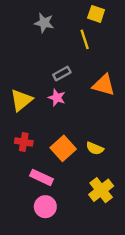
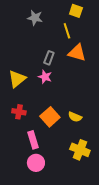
gray rectangle: (62, 74) -> (49, 58), turned -40
orange triangle: (104, 85) -> (77, 53), moved
pink rectangle: (42, 177) -> (33, 140), turned 48
yellow cross: (101, 190) -> (80, 150), turned -30

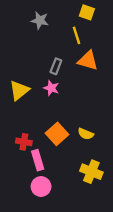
red cross: (19, 112) -> (24, 142), moved

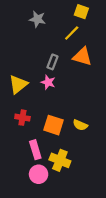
yellow line: (77, 35) -> (72, 33), turned 63
orange square: (57, 134) -> (54, 125), turned -30
red cross: (24, 142) -> (22, 118), moved
yellow cross: (91, 172) -> (60, 160), moved

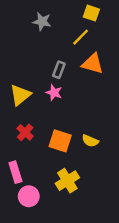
red cross: (22, 118) -> (25, 132), turned 32
pink rectangle: (35, 150) -> (15, 172), moved
yellow cross: (60, 160) -> (67, 181), turned 36
pink circle: (39, 174) -> (29, 196), moved

